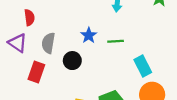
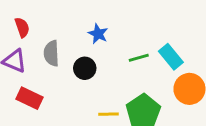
green line: (116, 41) -> (139, 58), moved
red rectangle: (36, 72) -> (30, 98), moved, turned -72

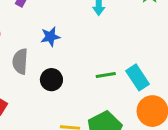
blue star: (98, 34) -> (50, 37), moved, turned 30

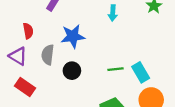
blue star: (50, 37) -> (73, 36), size x1.5

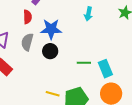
red semicircle: (28, 31) -> (28, 17), moved
black circle: (72, 71) -> (50, 51), moved

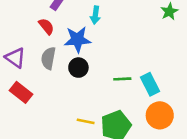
cyan arrow: (88, 14) -> (95, 15), moved
red semicircle: (28, 17) -> (46, 26), turned -32

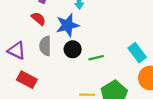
green line: (122, 79) -> (96, 58), moved

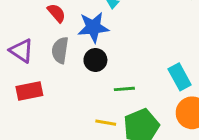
green line: (96, 58) -> (124, 89), moved
red rectangle: (27, 80) -> (29, 91), turned -48

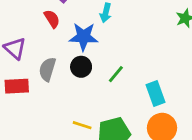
gray semicircle: (60, 50) -> (47, 69), moved
green line: (124, 89) -> (116, 74), moved, turned -54

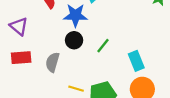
gray semicircle: (47, 69) -> (52, 62), moved

